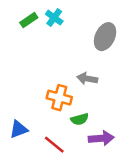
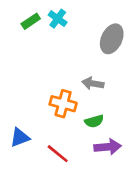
green semicircle: (80, 119) -> (94, 121), moved

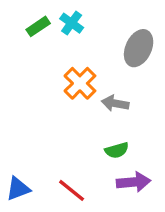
orange cross: (63, 104) -> (80, 83), moved, turned 30
blue triangle: (20, 137) -> (18, 189), moved

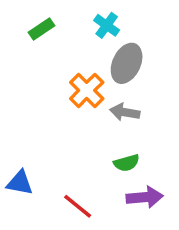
cyan cross: (72, 23) -> (107, 25), moved
gray ellipse: (139, 48) -> (127, 63), moved
blue triangle: (18, 189) -> (20, 183), moved, turned 32

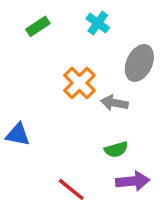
gray ellipse: (127, 63) -> (139, 63), moved
blue triangle: (20, 183) -> (18, 135), moved

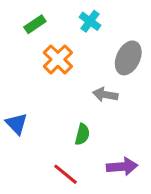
orange cross: (79, 83) -> (58, 59), moved
blue triangle: (18, 135) -> (17, 124), turned 35
green semicircle: (116, 150) -> (82, 134), moved, turned -60

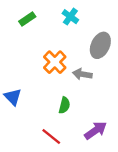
orange cross: (58, 59) -> (55, 62), moved
purple arrow: (122, 167) -> (96, 130), turned -30

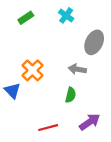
orange cross: (55, 62) -> (32, 70), moved
green semicircle: (64, 105) -> (71, 95), moved
red line: (51, 136) -> (48, 128), turned -54

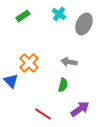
gray ellipse: (94, 42) -> (84, 24), moved
red line: (48, 128) -> (43, 114), turned 48

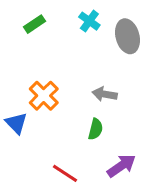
gray ellipse: (84, 24) -> (127, 36), turned -40

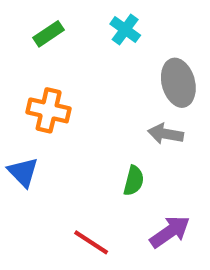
gray ellipse: (127, 36) -> (178, 83), moved
gray arrow: (105, 94) -> (166, 134), moved
orange cross: (44, 96) -> (49, 110), moved, turned -32

